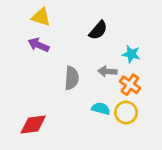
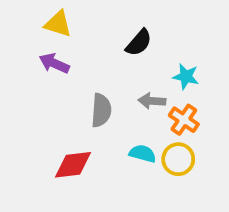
red diamond: (33, 124) -> (73, 165), moved

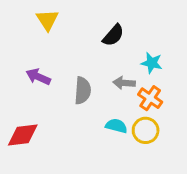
yellow triangle: (58, 24) -> (47, 20), turned 40
purple arrow: (54, 63) -> (38, 77), moved
red diamond: (73, 165) -> (23, 135), moved

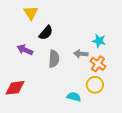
black semicircle: (113, 35) -> (46, 33), moved
cyan semicircle: (116, 126) -> (74, 97), moved

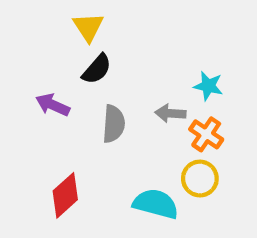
yellow triangle: (31, 13) -> (88, 27), moved
red diamond: (15, 88) -> (65, 195), moved, turned -35
cyan semicircle: (74, 97) -> (156, 204), size x1.5

